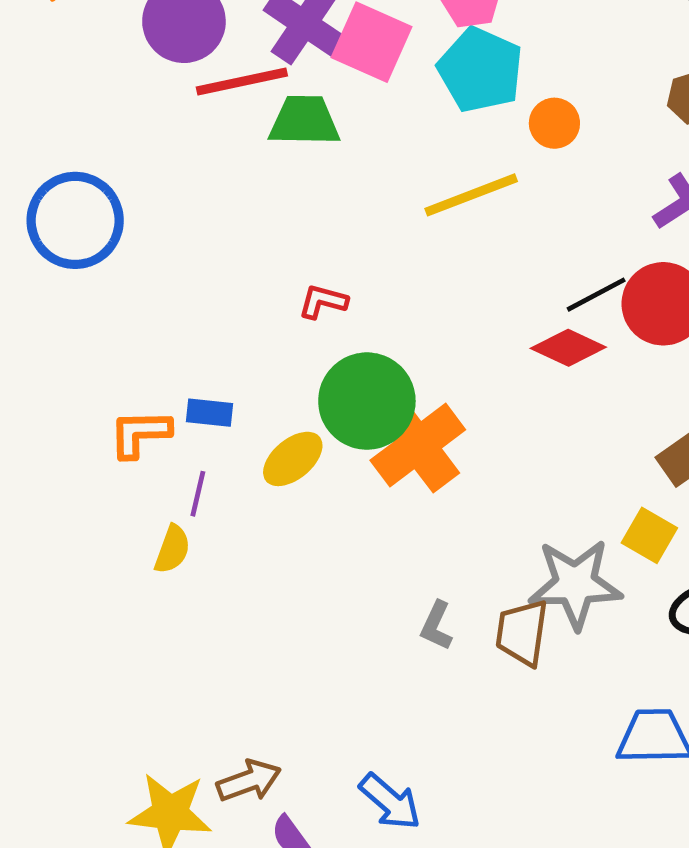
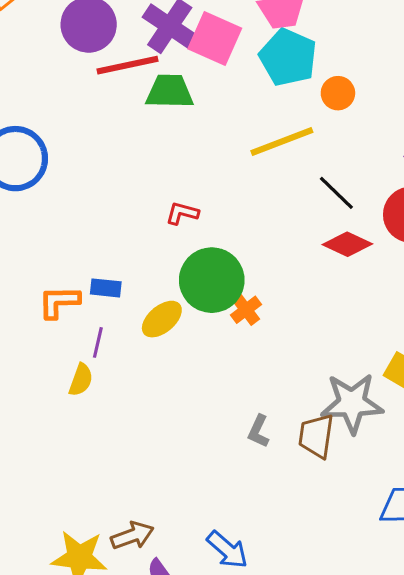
black line: (596, 295) -> (336, 193), moved, turned 72
orange cross: (418, 445) -> (246, 310), size x0.5

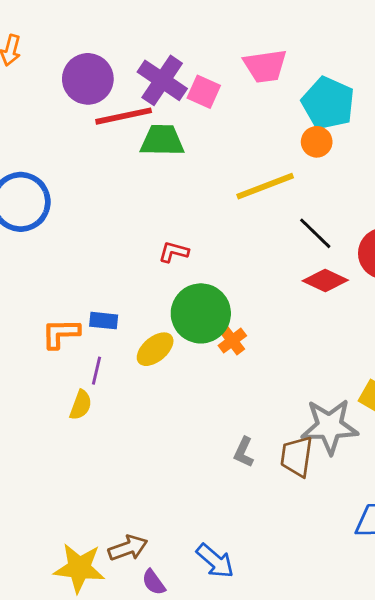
pink square: (215, 39) -> (204, 92), size x0.7
cyan pentagon: (288, 57) -> (328, 103), moved

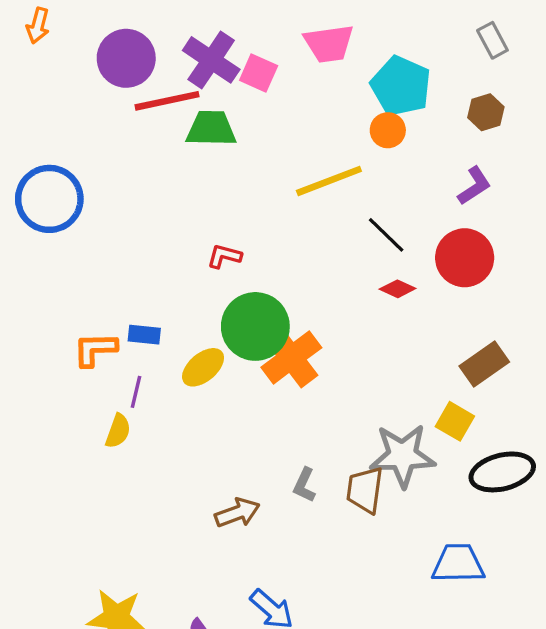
red diamond: (325, 281) -> (398, 289), size x0.7
orange cross: (232, 341) -> (291, 358), size x1.8
brown arrow: (128, 548) -> (237, 513), moved

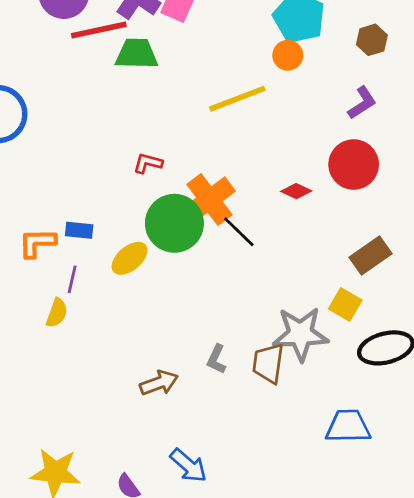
black line: (386, 235) -> (239, 232), moved
orange cross: (291, 358) -> (209, 199), moved

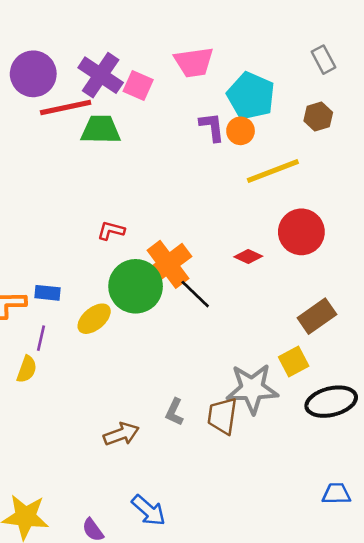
yellow line: (237, 99) -> (273, 171), moved
purple L-shape: (362, 103) -> (212, 127), moved, turned -64
yellow square: (345, 305) -> (294, 361), turned 32
blue trapezoid: (348, 426) -> (336, 494), moved, size x0.7

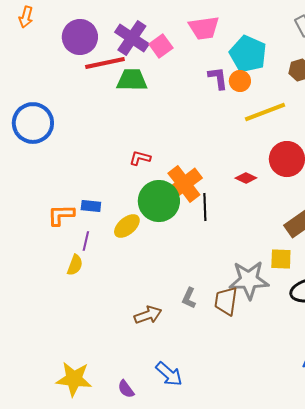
pink square: (138, 86) -> (161, 46), turned 30
black line: (195, 294) -> (205, 207), turned 44
yellow square: (294, 361) -> (281, 259), turned 30

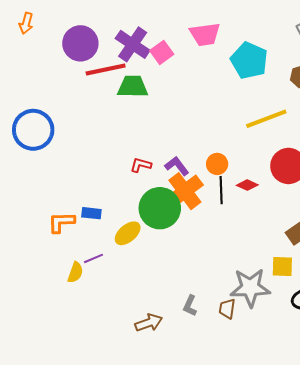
purple L-shape: (218, 78) -> (177, 166), moved, turned -30
orange circle: (240, 81) -> (217, 164), moved
black line: (205, 207) -> (221, 190), moved
purple line: (86, 241) -> (93, 258), moved, turned 54
brown trapezoid: (226, 301) -> (227, 309), size x0.7

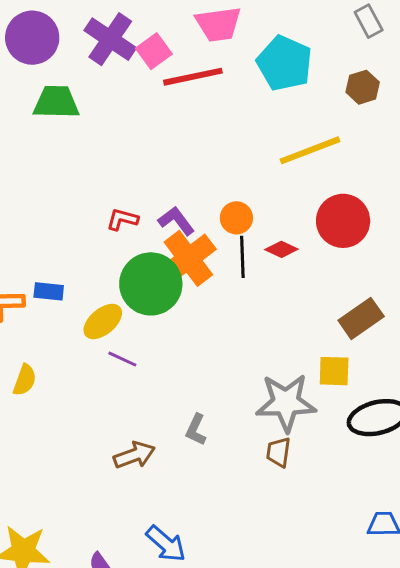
red line: (106, 69) -> (193, 77), moved
green trapezoid: (133, 87) -> (56, 102), moved
purple line: (93, 258) -> (122, 359), moved, turned 48
brown trapezoid: (227, 309) -> (278, 452), moved

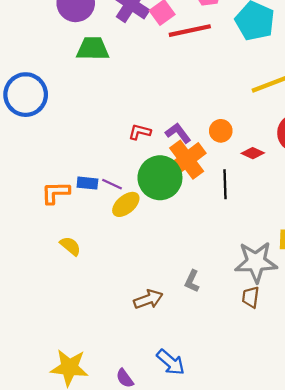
black line: (242, 257) -> (225, 184), moved
purple line: (122, 359) -> (112, 184), moved
yellow semicircle: (25, 380) -> (70, 246), turned -70

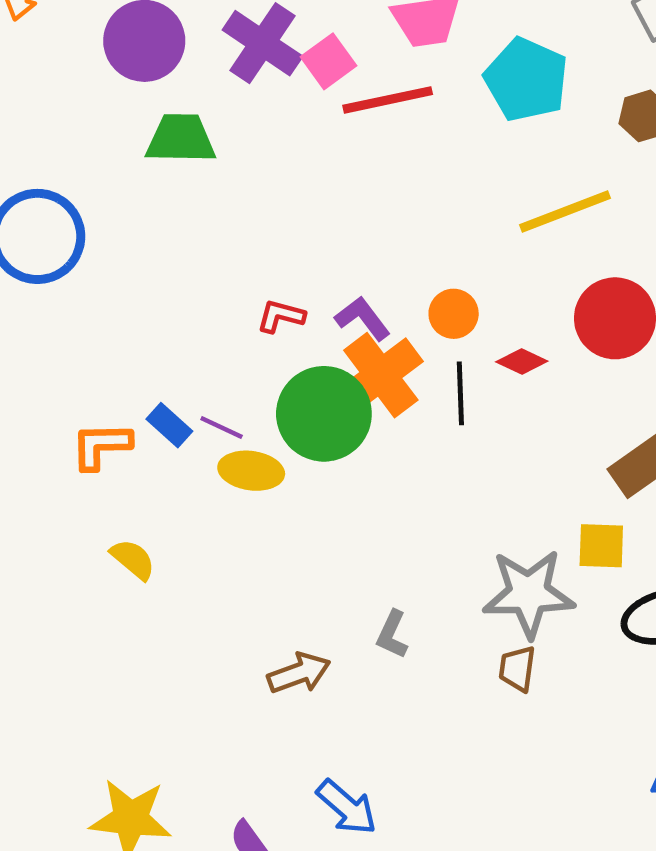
blue rectangle: (87, 183) -> (169, 425), turned 36
black line: (225, 184) -> (460, 393), moved
yellow ellipse: (126, 204) -> (251, 471), turned 48

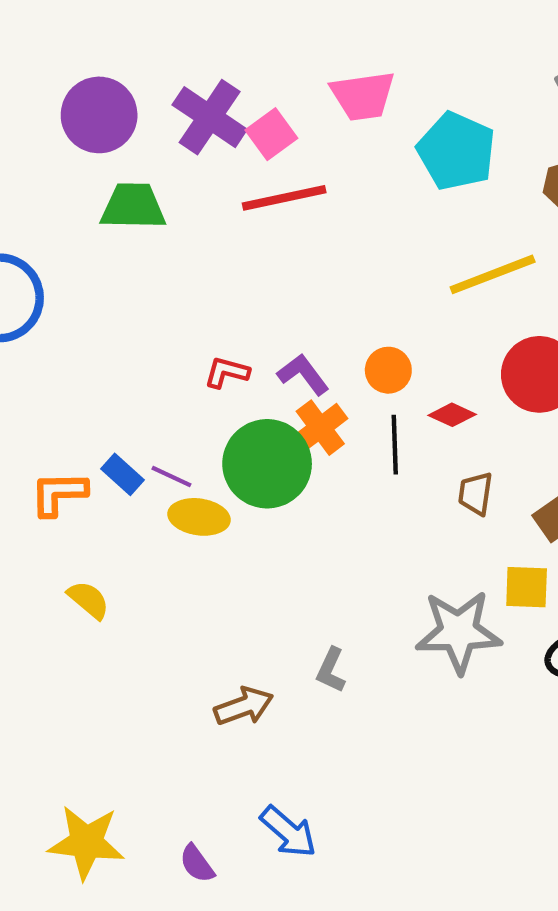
red line: (388, 100) -> (284, 198), moved
orange cross: (381, 375) -> (320, 428), size x0.7
brown trapezoid: (517, 669) -> (476, 494), moved

